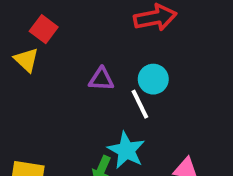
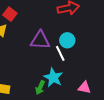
purple triangle: (101, 79) -> (40, 40), size x1.5

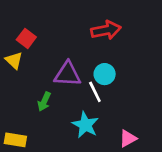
green arrow: (40, 88) -> (44, 102), moved
pink triangle: (84, 88) -> (128, 139), turned -40

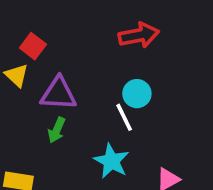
purple triangle: (68, 74) -> (58, 94), moved

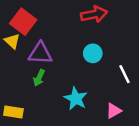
red square: (33, 46) -> (23, 22), size x1.5
white line: (124, 117) -> (125, 74), moved

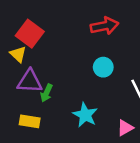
purple triangle: (40, 53) -> (30, 81), moved
yellow rectangle: (13, 112) -> (30, 121), moved

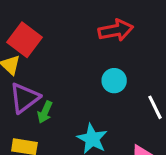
purple triangle: (30, 81) -> (24, 98), turned -40

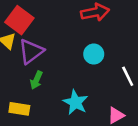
purple triangle: (24, 98) -> (31, 51), moved

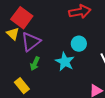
cyan star: (75, 102) -> (65, 62), moved
yellow rectangle: (19, 109) -> (22, 86), turned 42

